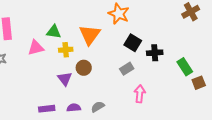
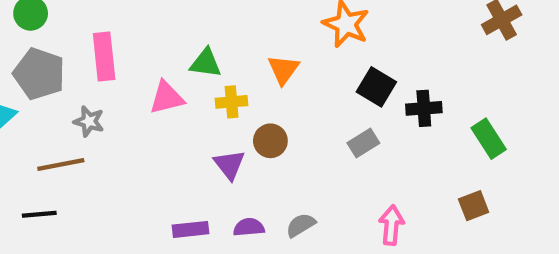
orange triangle: (90, 35) -> (283, 70), size x0.7
brown square: (199, 83) -> (474, 206), moved
pink arrow: (140, 94) -> (391, 225), moved

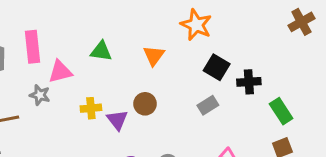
pink triangle: (167, 98) -> (60, 72), moved
yellow cross: (232, 102) -> (91, 108), moved
gray star: (89, 121) -> (40, 95), moved
green rectangle: (489, 139) -> (281, 111), moved

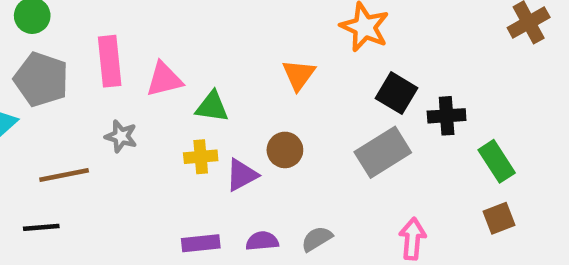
green triangle: (101, 51) -> (212, 107), moved
pink triangle: (60, 72) -> (164, 79), moved
gray rectangle: (208, 105) -> (383, 152), size x1.6
purple triangle: (117, 120) -> (242, 175), turned 40

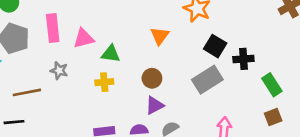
purple triangle: (242, 175) -> (155, 105), moved

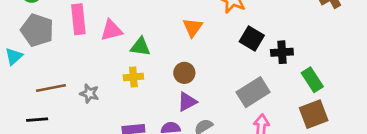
gray star: (59, 71) -> (89, 93), moved
gray rectangle: (207, 80) -> (253, 92), moved
brown square: (273, 117) -> (314, 114), size x1.5

